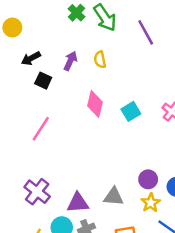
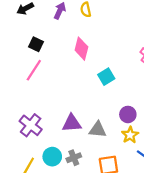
black square: (43, 81) -> (36, 44), moved
cyan square: (131, 111) -> (106, 77), moved
purple triangle: (78, 203) -> (72, 123), moved

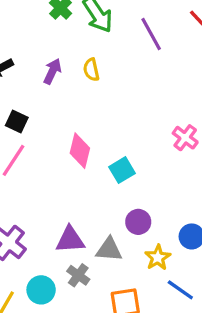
pink diamond: (81, 49) -> (80, 151), moved
purple circle: (128, 114) -> (138, 222), moved
gray cross: (74, 158) -> (78, 275), moved, turned -32

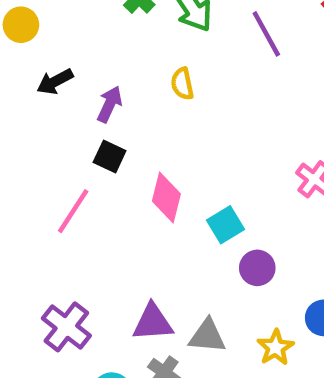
purple arrow: (52, 71) -> (110, 104), moved
black square: (17, 121) -> (110, 157), moved
purple circle: (138, 222) -> (257, 268), moved

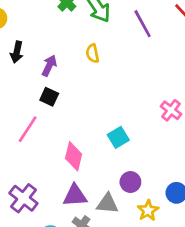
black arrow: (55, 82) -> (17, 52), turned -50
pink diamond: (166, 197) -> (74, 156), moved
purple circle: (257, 268) -> (130, 182), moved

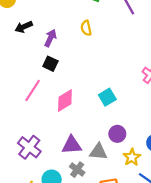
black arrow: (17, 52) -> (24, 27), turned 54
pink diamond: (74, 156) -> (65, 100), moved, turned 45

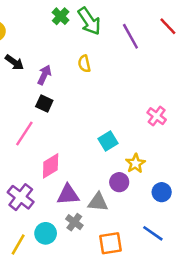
black arrow: (24, 27) -> (14, 62), turned -120
pink diamond: (65, 100) -> (51, 166), moved
yellow star: (132, 157) -> (135, 163), moved

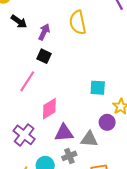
yellow semicircle: (84, 64) -> (78, 23), size x1.6
cyan square: (108, 141) -> (98, 88), turned 35
gray cross: (74, 222) -> (69, 156), turned 32

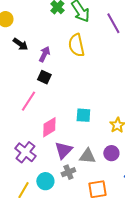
cyan square: (98, 88) -> (83, 115), moved
purple circle: (107, 122) -> (111, 153), moved
purple triangle: (64, 133) -> (63, 150), turned -42

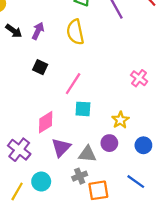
purple arrow: (44, 54) -> (38, 31), moved
pink line: (28, 101) -> (73, 84), moved
purple circle: (111, 153) -> (109, 143), moved
gray cross: (68, 172) -> (80, 176), moved

